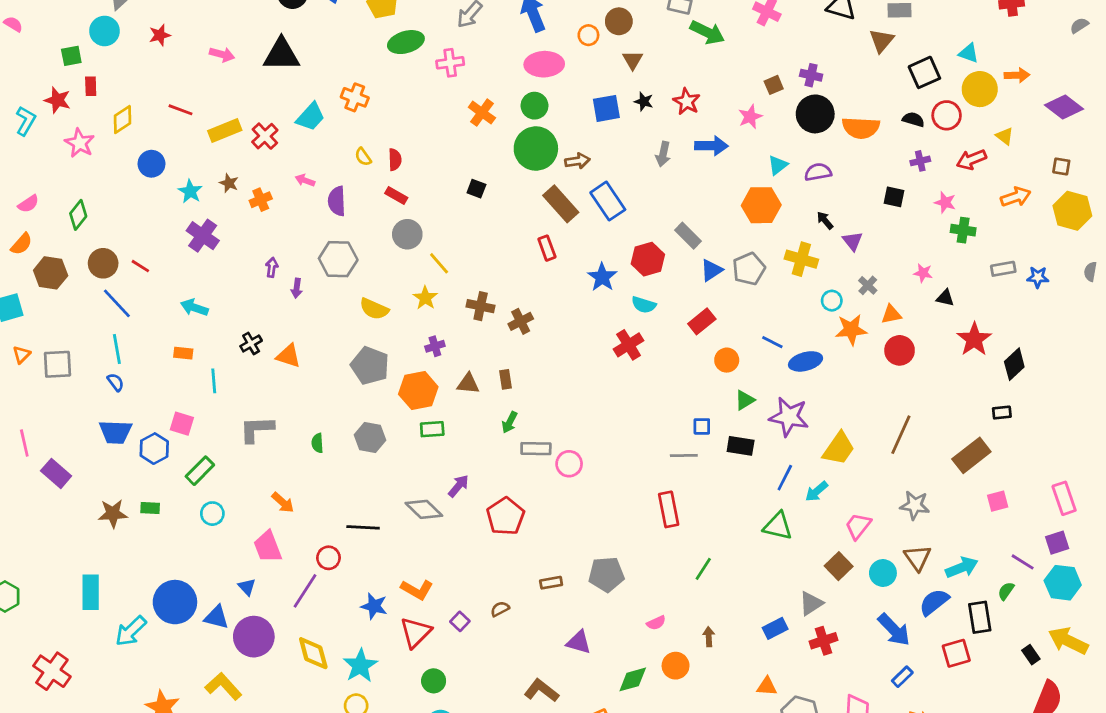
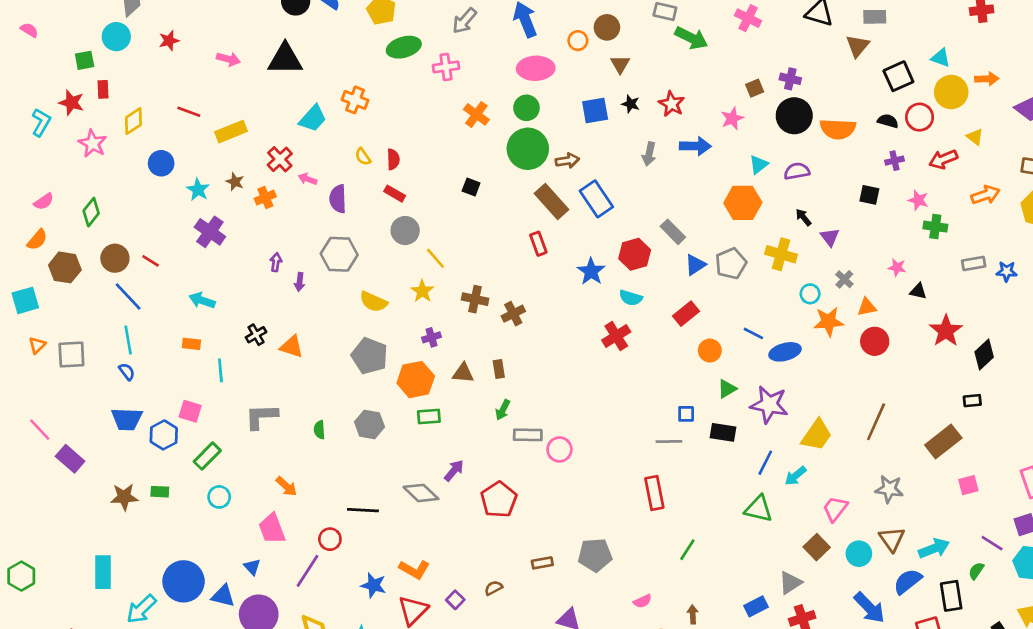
red cross: (265, 136) -> (280, 159), moved
pink line: (24, 443) -> (40, 430), turned -30

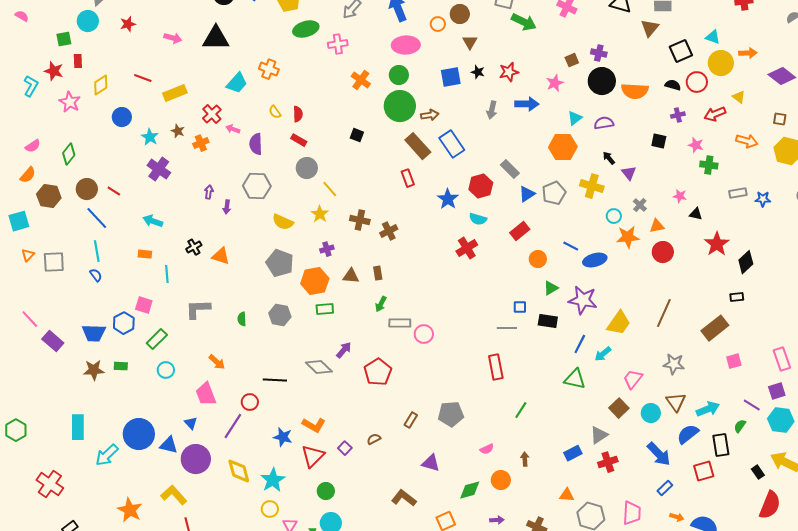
red star: (672, 104) -> (509, 72), turned 30
orange arrow: (985, 195) -> (747, 141), turned 35
blue trapezoid: (127, 419) -> (94, 333), moved
brown rectangle: (542, 563) -> (411, 420), turned -49

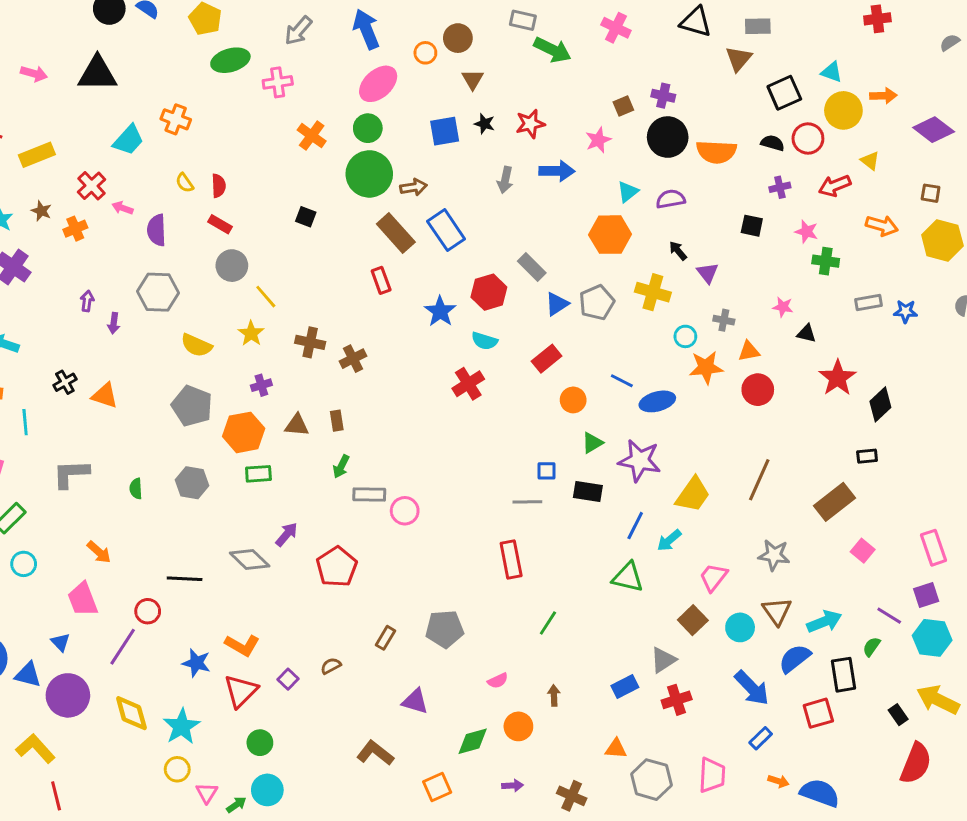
pink ellipse: (406, 45) -> (378, 84), turned -40
gray cross: (640, 205) -> (724, 320), turned -32
pink square: (734, 361) -> (863, 551), turned -35

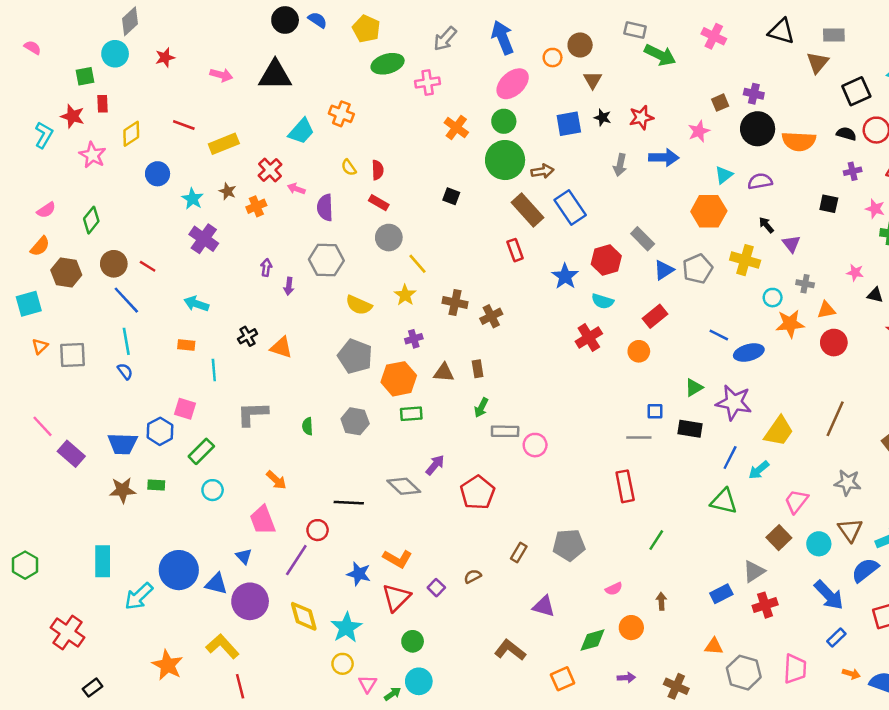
orange circle: (573, 400) -> (639, 351), moved

